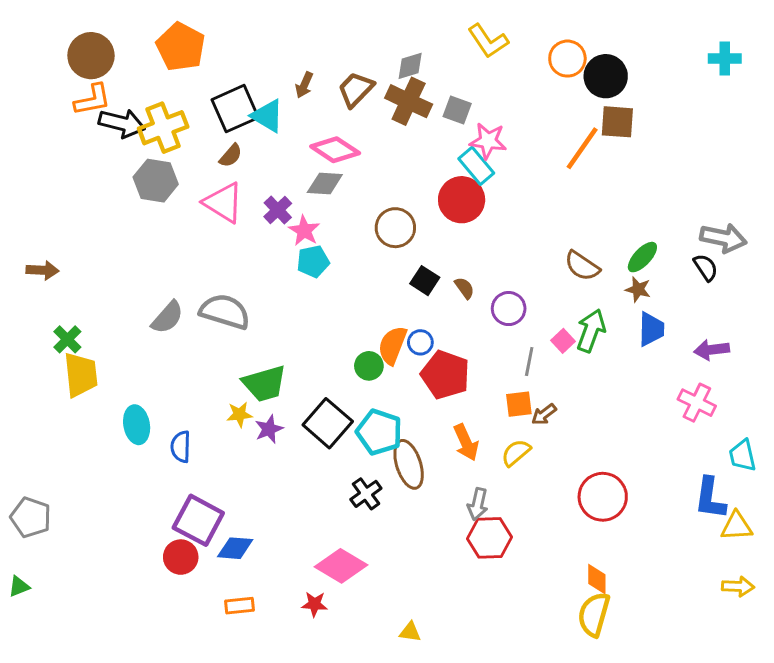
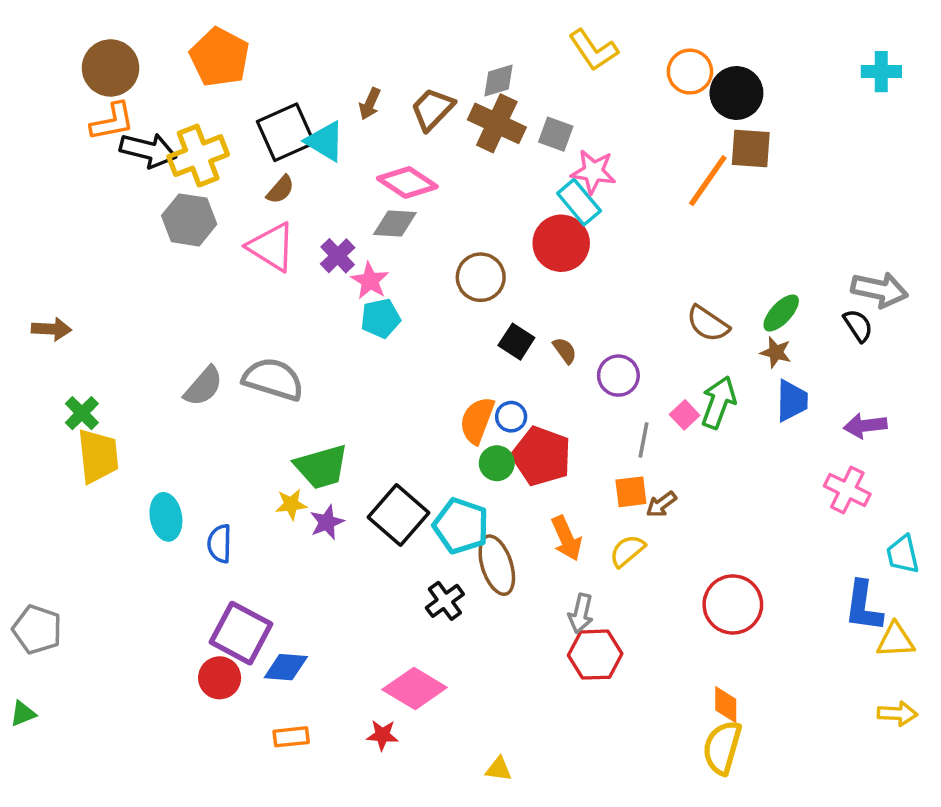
green circle: (369, 366) -> (497, 463), moved

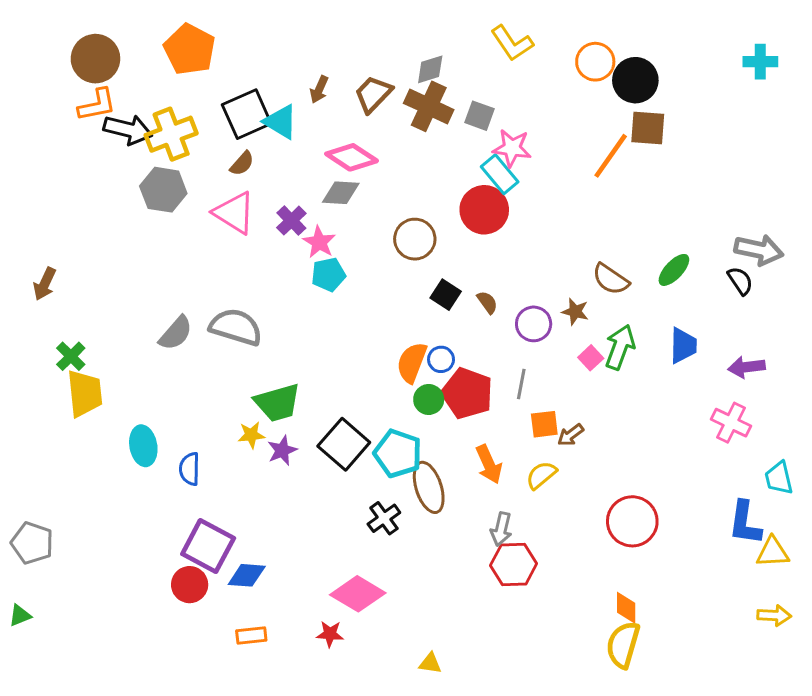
brown arrow: (51, 329) -> (45, 284), turned 112
brown star: (776, 352) -> (575, 312), moved
gray line: (643, 440) -> (521, 384), moved

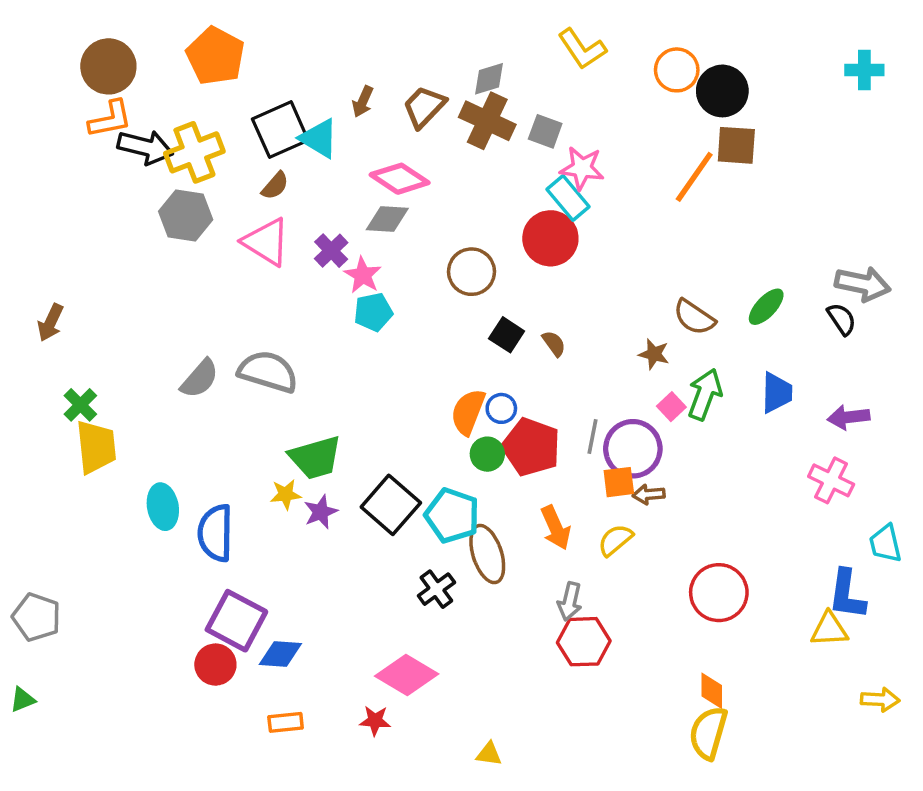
purple circle: (534, 324) -> (633, 449), moved, size x1.4
brown arrow: (571, 435) -> (649, 494), turned 32
blue semicircle: (190, 469) -> (215, 533), size x1.5
yellow triangle: (773, 552) -> (829, 629), moved

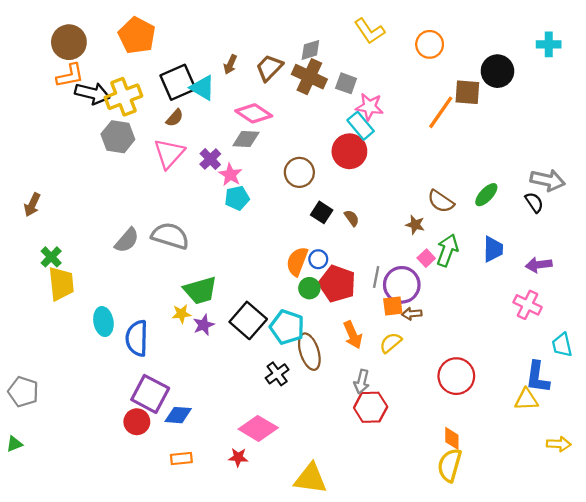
black circle: (722, 91) -> (497, 71), moved
pink triangle: (266, 242) -> (169, 153), turned 40
yellow triangle: (489, 754) -> (310, 478), size x2.0

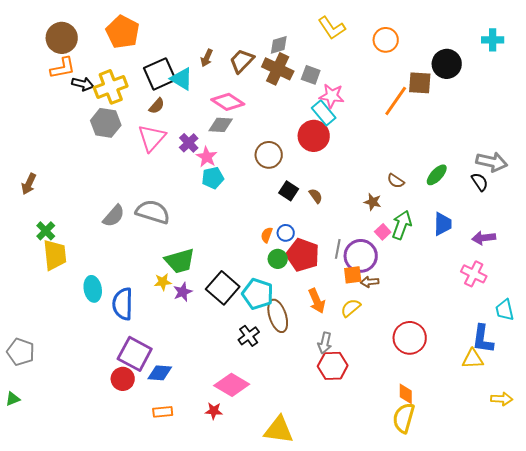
black arrow: (92, 93) -> (83, 84), size x0.7
brown semicircle: (441, 201) -> (396, 181), size x0.7
orange semicircle: (297, 261) -> (267, 235), size x0.6

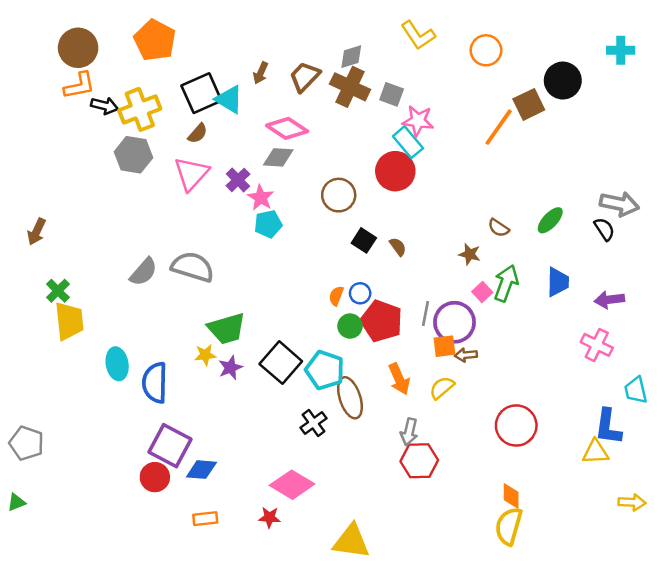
brown square: (420, 83) -> (529, 104), turned -30

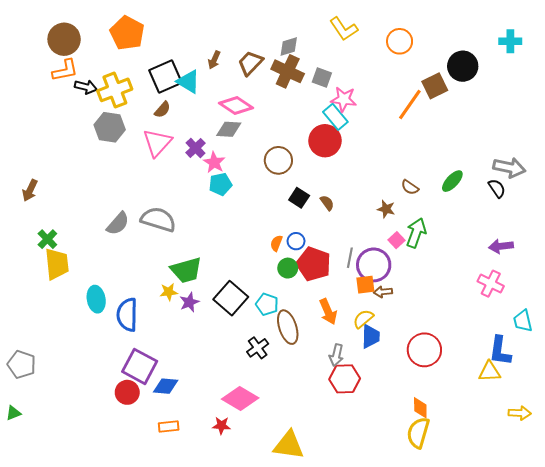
blue trapezoid: (558, 282) -> (371, 336), moved
cyan pentagon: (325, 370) -> (267, 304), size x0.7

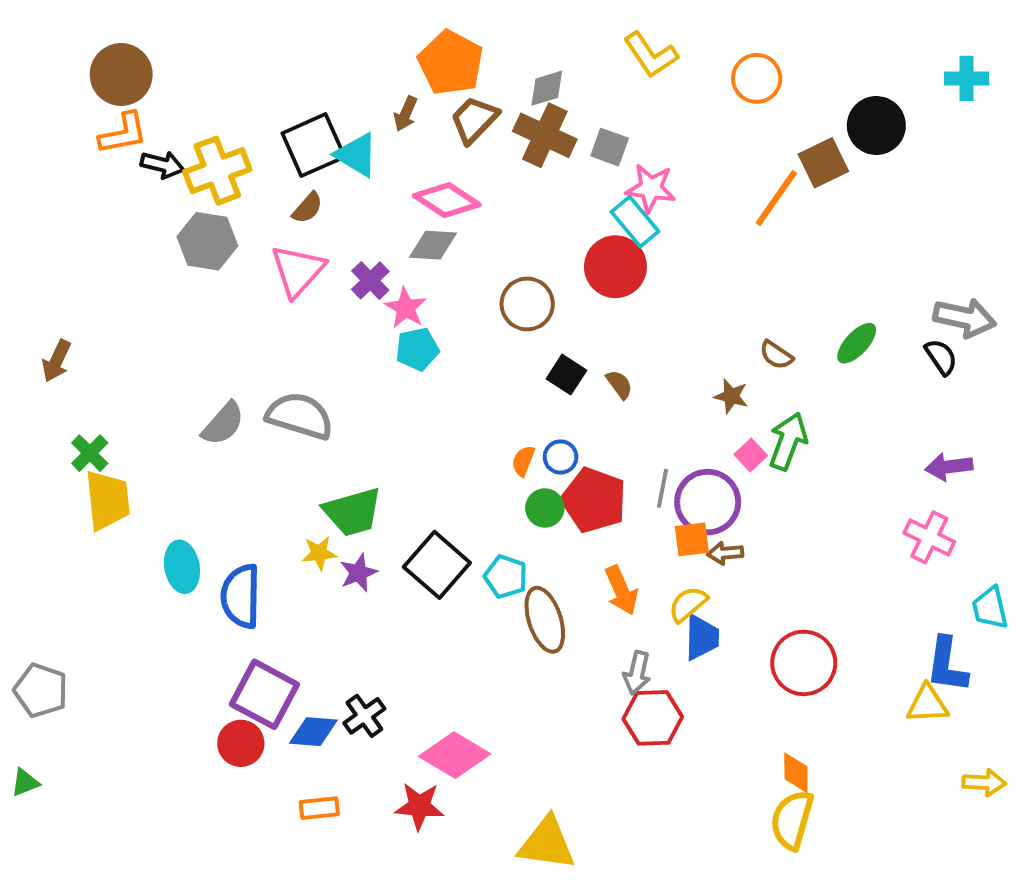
orange pentagon: (127, 33) -> (451, 63), moved
black cross: (258, 348) -> (364, 716), moved
red star: (221, 425) -> (419, 806), size x1.4

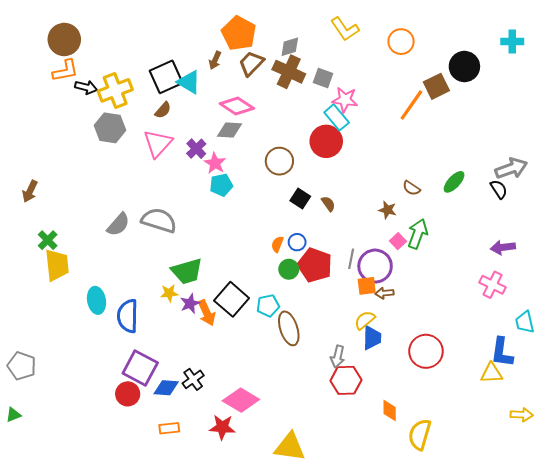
gray arrow: (965, 318) -> (511, 168), turned -32
cyan pentagon: (506, 577) -> (268, 306), turned -30
orange arrow: (621, 590) -> (207, 313), moved
orange diamond: (796, 773) -> (390, 411), moved

